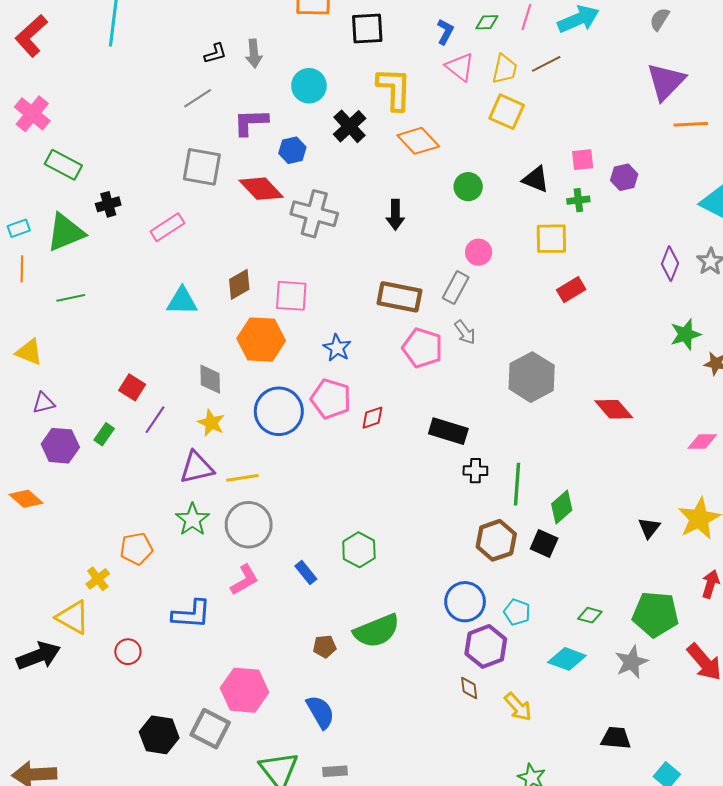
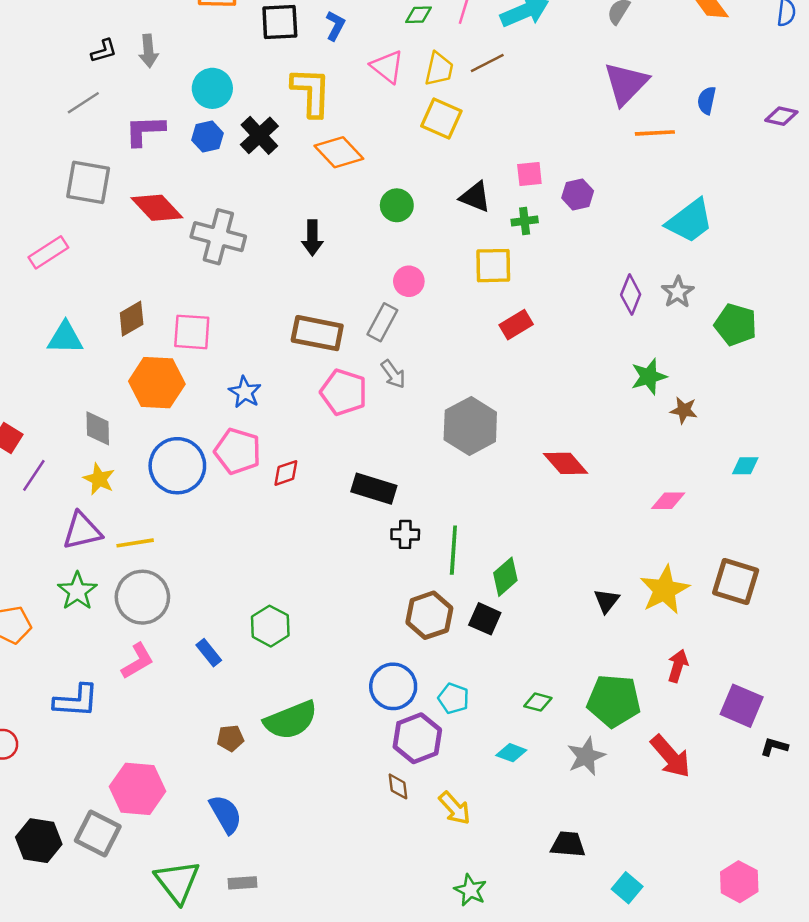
blue L-shape: (445, 32) -> (335, 26), moved
blue hexagon: (292, 150) -> (208, 137), moved
cyan diamond: (567, 659) -> (511, 753), size x0.7

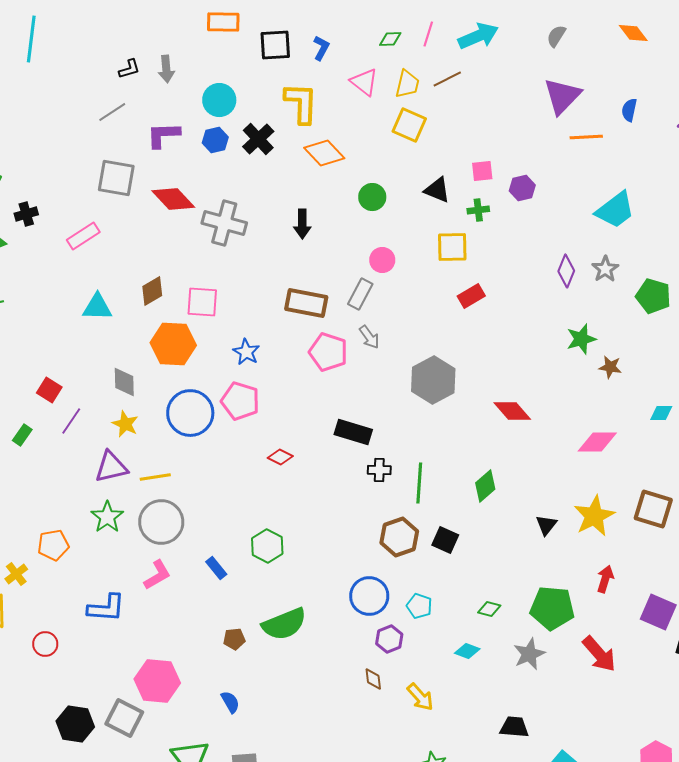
red diamond: (286, 473) -> (280, 457), moved, turned 45
pink diamond: (668, 501) -> (597, 442), size x1.4
green diamond: (505, 577) -> (485, 486), moved
purple hexagon: (417, 738) -> (389, 639), size x0.7
blue semicircle: (226, 814) -> (230, 702), size x0.7

